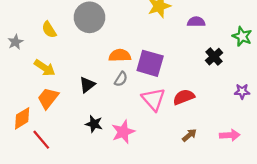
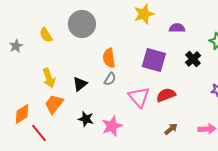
orange semicircle: (120, 55) -> (109, 58), turned -96
purple square: (150, 63) -> (154, 60), moved
yellow arrow: (45, 68) -> (49, 78), moved, turned 36
orange trapezoid: (48, 98) -> (54, 104), moved

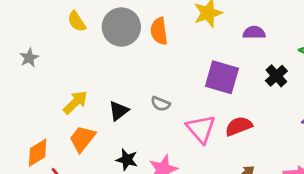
yellow semicircle: (46, 35) -> (77, 21), moved
orange semicircle: (109, 58) -> (159, 31), moved
yellow arrow: (49, 78) -> (75, 102), turned -114
gray semicircle: (110, 79) -> (160, 104), turned 80

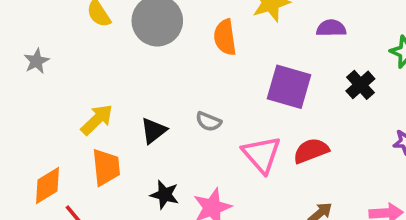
orange semicircle: (159, 31) -> (225, 37), moved
orange trapezoid: (82, 139) -> (106, 167), turned 136

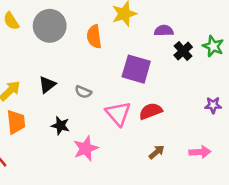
black cross: (360, 85) -> (183, 51), moved
black triangle: (154, 131) -> (47, 85), moved
black star: (165, 195) -> (60, 126), moved

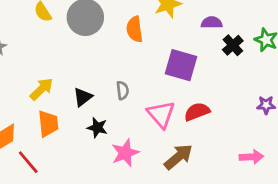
black triangle: (47, 85) -> (83, 97), moved
gray semicircle: (83, 92) -> (123, 90), turned -119
brown arrow: (157, 152) -> (178, 157), moved, size x1.6

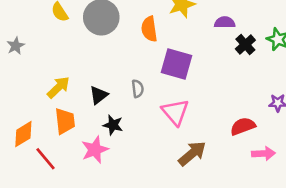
purple square: (181, 65) -> (177, 64), moved
red semicircle: (197, 112) -> (243, 126), moved
pink star: (125, 153) -> (95, 150), moved

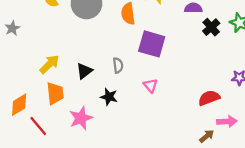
pink triangle: (175, 112) -> (151, 86), size x0.6
black star: (113, 125) -> (109, 97), moved
brown arrow: (192, 154) -> (207, 136), moved, size x0.6

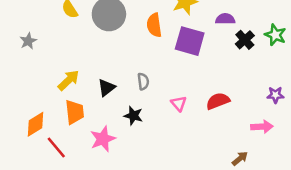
purple square: (152, 44) -> (190, 41), moved
red semicircle: (209, 98) -> (218, 101), moved
pink arrow: (227, 121) -> (262, 127), moved

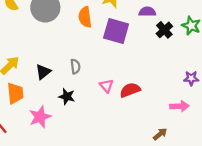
red semicircle: (218, 101) -> (130, 90), moved

